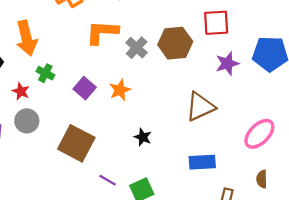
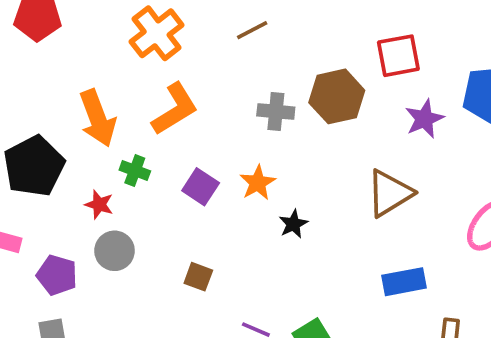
orange L-shape: (102, 32) -> (175, 109), moved, turned 152
gray cross: (137, 48) -> (276, 111), turned -30
black star: (143, 137) -> (293, 224), moved, turned 30
brown square: (76, 143) -> (198, 277), size x0.5

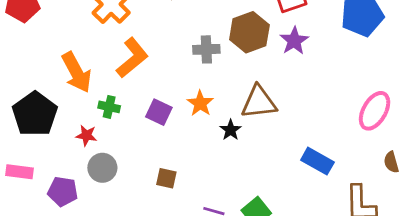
purple star: (424, 119) -> (294, 41), moved
brown triangle: (390, 193) -> (259, 102), moved, turned 33
blue rectangle: (404, 282) -> (317, 161), turned 48

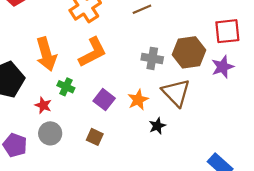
brown triangle: (259, 102) -> (176, 93), moved, turned 40
brown square: (166, 178) -> (95, 137), moved

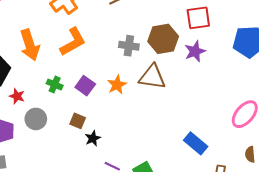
green cross: (66, 87) -> (55, 84), moved
brown triangle: (176, 93) -> (152, 77), turned -36
red star: (43, 105) -> (17, 96), moved
black star: (157, 126) -> (93, 138), moved

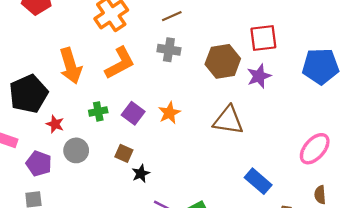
gray cross: (129, 46) -> (169, 50), moved
brown triangle: (152, 77) -> (228, 120), moved
green cross: (55, 84) -> (98, 111), turned -35

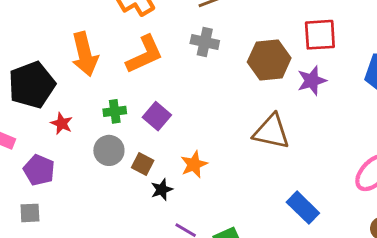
orange star: (169, 113) -> (194, 164), moved
gray circle: (76, 150) -> (109, 150), moved

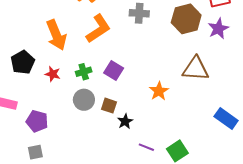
black pentagon: (32, 85) -> (23, 62), size x0.7
red star: (62, 123) -> (53, 74), moved
orange star: (194, 164) -> (159, 91), moved

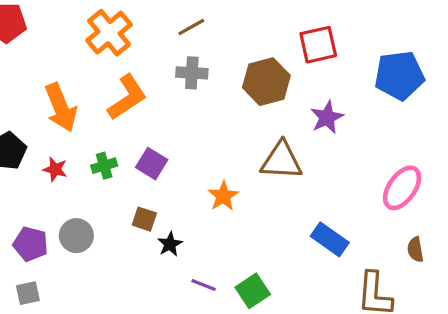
purple star: (218, 29) -> (327, 117), moved
gray circle: (84, 100) -> (76, 236), moved

